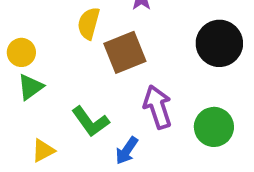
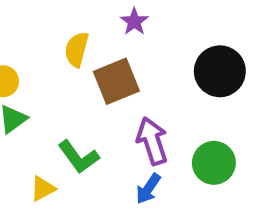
yellow triangle: (43, 151) -> (43, 189), moved
blue arrow: (127, 151) -> (148, 189), moved

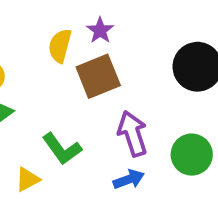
purple star: (134, 22) -> (100, 30), moved
blue arrow: (148, 189) -> (129, 179), turned -144

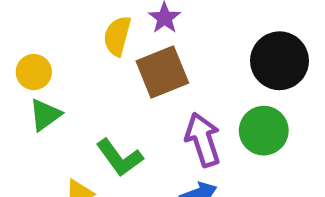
green circle: (192, 155) -> (264, 131), moved

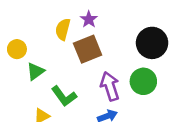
green triangle: (45, 115) -> (36, 71), moved

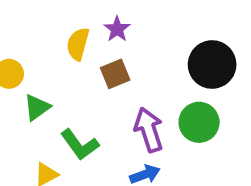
brown square: (88, 49) -> (115, 74), size x0.7

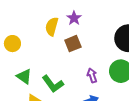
green triangle: (37, 107) -> (24, 76), moved, turned -49
purple arrow: (149, 130) -> (92, 75), size x0.6

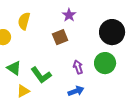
purple star: (74, 18) -> (69, 15), moved
yellow semicircle: (52, 27) -> (24, 21), moved

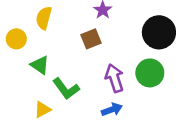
purple arrow: (78, 67) -> (114, 78), size x1.5
green triangle: (14, 68) -> (40, 65), moved

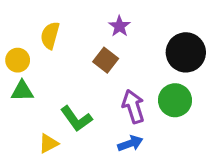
brown square: (91, 39) -> (106, 60), turned -30
green triangle: (40, 65) -> (22, 91), moved, turned -36

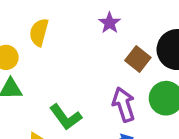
brown square: (106, 60) -> (138, 59), moved

